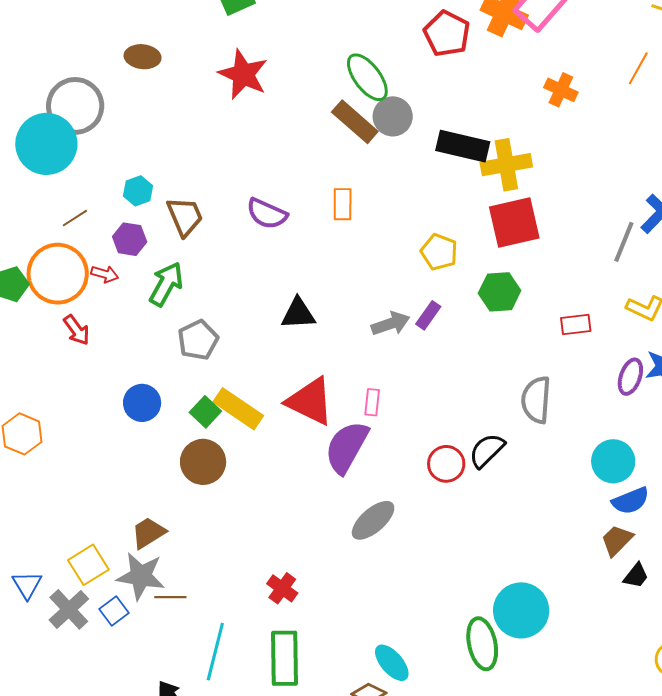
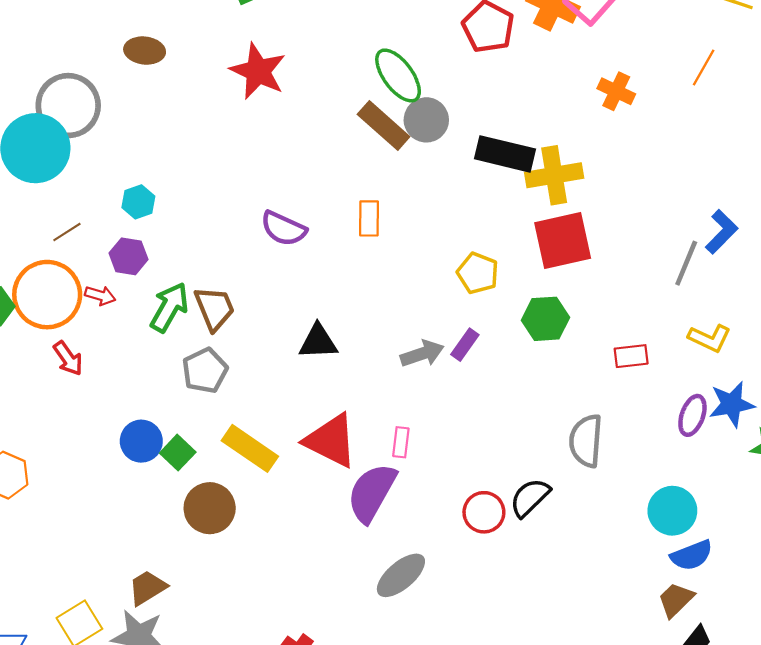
brown trapezoid: (185, 216) -> (215, 308), moved
green square: (205, 412) -> (178, 453), moved

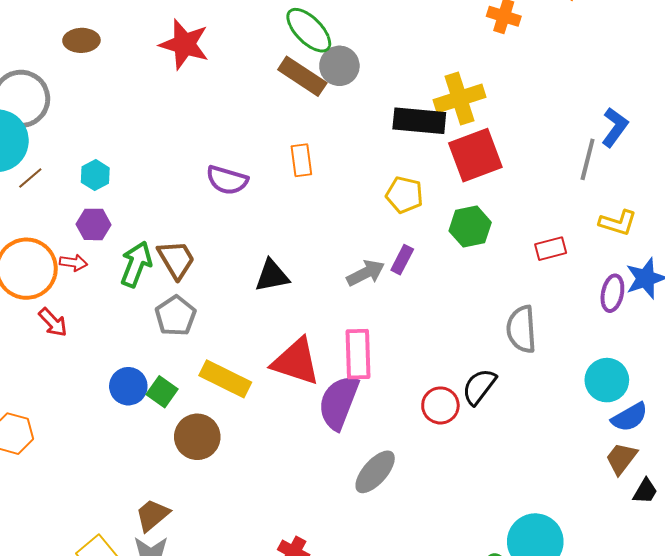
black rectangle: (505, 154) -> (419, 121), moved
brown line: (67, 232) -> (30, 178), moved
pink rectangle: (401, 442) -> (358, 354), size x1.8

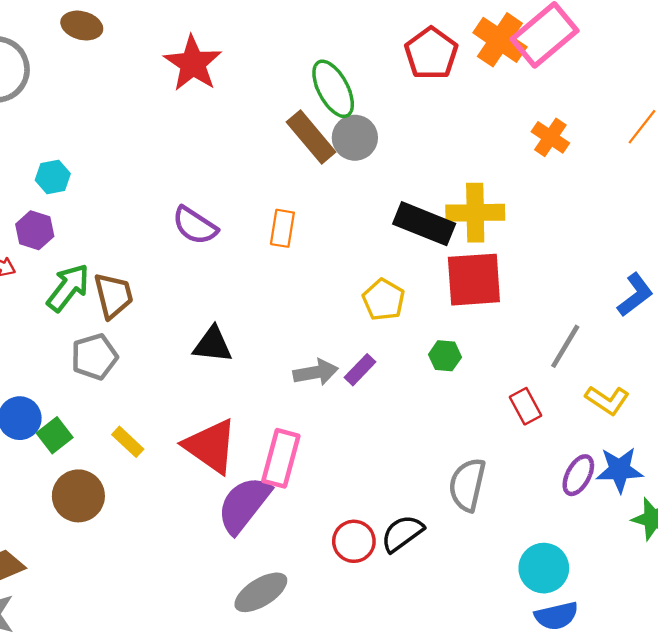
gray line: (588, 159) -> (565, 346), moved
green hexagon: (470, 227) -> (445, 356), size x0.7
red rectangle: (551, 249) -> (525, 406), turned 60
yellow rectangle: (225, 379) -> (128, 442), size x0.6

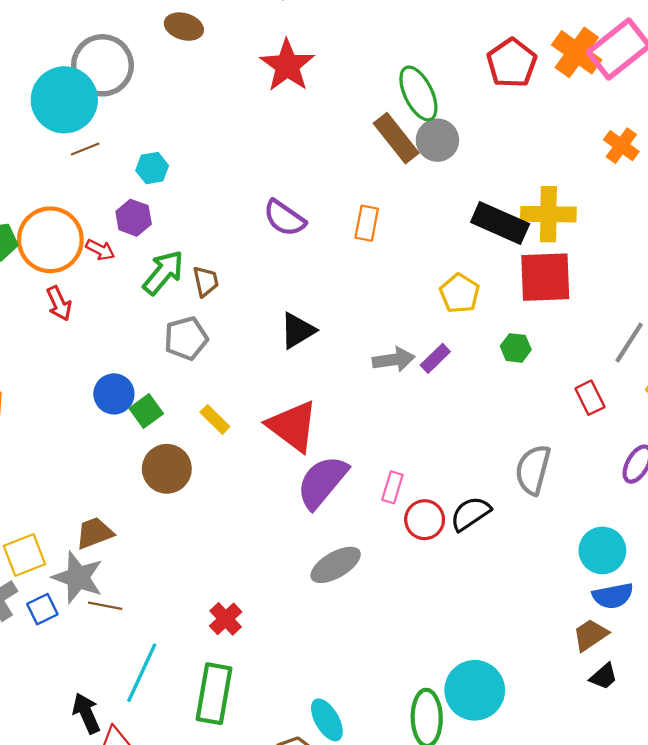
brown trapezoid: (113, 295) -> (206, 281), size x0.7
black triangle: (213, 345) -> (298, 331), turned -39
pink rectangle: (281, 458) -> (392, 487), moved, size x0.6

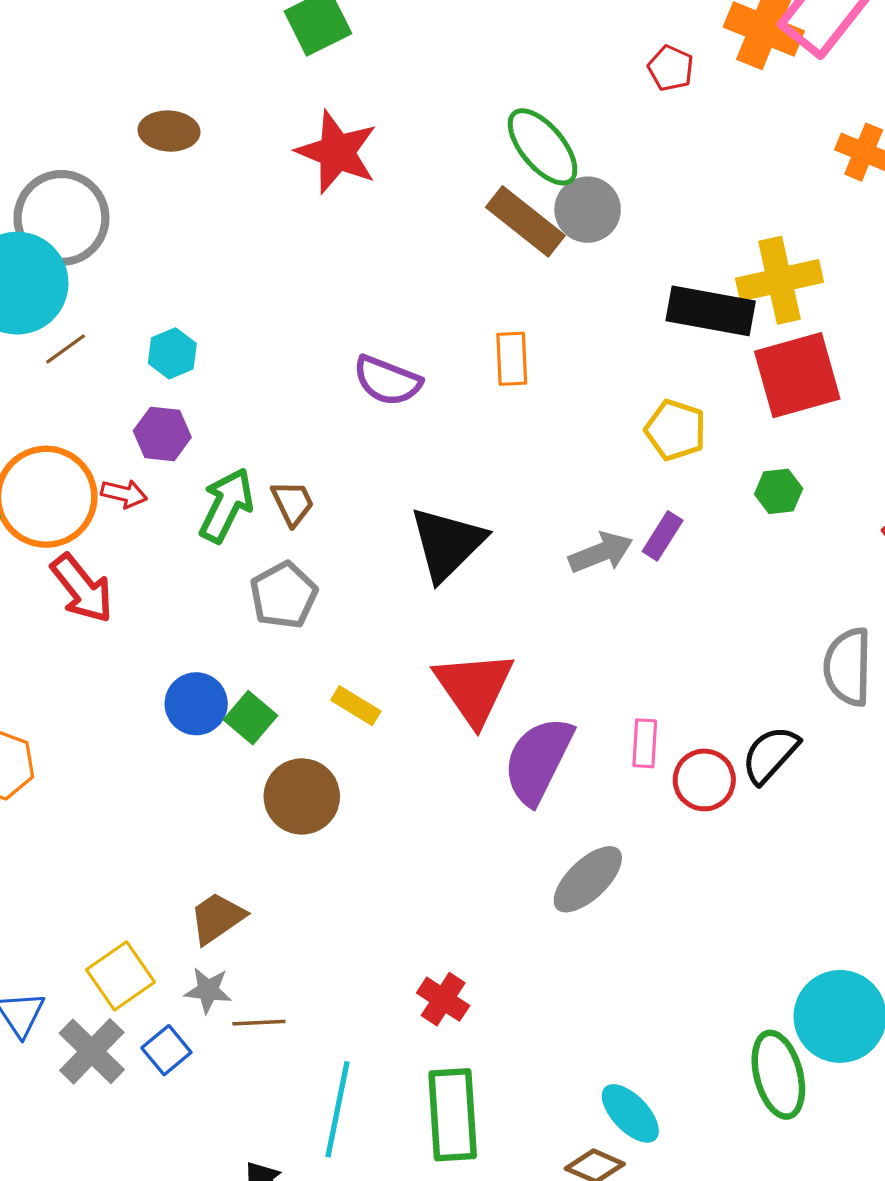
red pentagon: (512, 63) -> (671, 68), size x0.6
red arrow: (59, 303) -> (82, 589), size x1.4
black triangle: (298, 331) -> (447, 544), size x1.4
red triangle: (293, 426) -> (474, 688), turned 32
gray star: (78, 577) -> (208, 990), size x0.6

